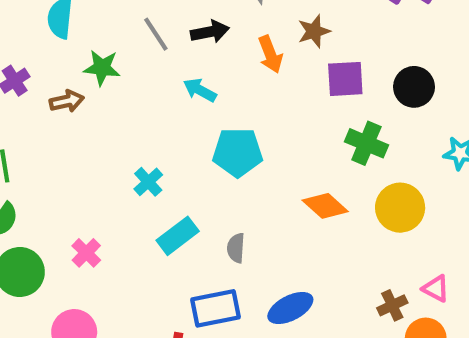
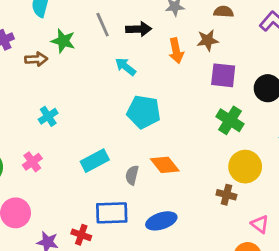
cyan cross: (148, 182) -> (48, 116), moved
orange diamond: (325, 206) -> (165, 165), moved
brown cross: (392, 305) -> (226, 195), moved, turned 30

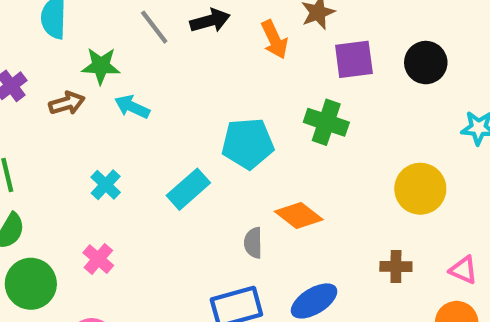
cyan arrow: (126, 67) -> (132, 107), moved
green cross: (230, 120) -> (326, 122), moved
cyan rectangle: (95, 161) -> (188, 189), moved
brown cross: (226, 195) -> (396, 266), moved

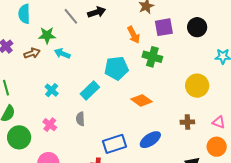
orange arrow: (274, 40) -> (134, 35), moved
gray semicircle: (253, 243) -> (80, 119), moved

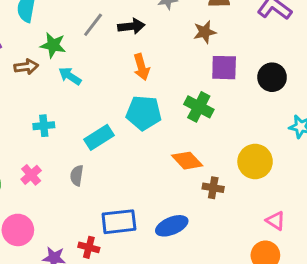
gray line: (71, 16) -> (93, 25), turned 66
orange arrow: (134, 35) -> (141, 67), moved
cyan cross: (52, 90) -> (44, 126), turned 32
orange diamond: (142, 100) -> (187, 161), moved
brown cross: (187, 122) -> (213, 188), moved

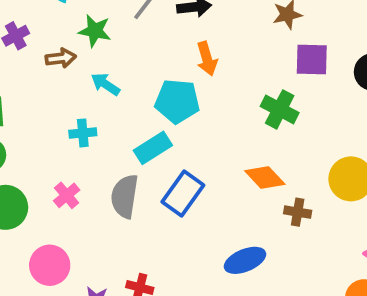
cyan arrow: (70, 76) -> (105, 84), moved
cyan pentagon: (144, 113) -> (177, 101), moved
gray semicircle: (77, 176) -> (125, 196), size x1.6
blue rectangle: (119, 222) -> (183, 193), moved, turned -48

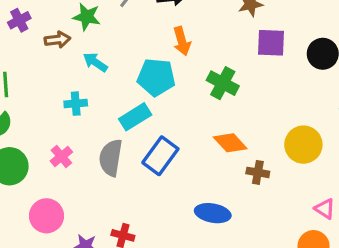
green cross: (280, 109) -> (223, 83), moved
blue ellipse: (245, 260) -> (213, 213), turned 32

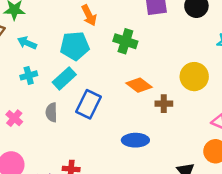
cyan cross: (76, 104) -> (29, 75), moved
gray semicircle: (111, 158) -> (51, 112), size x0.7

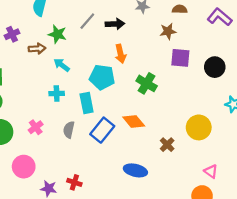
cyan rectangle: (64, 78) -> (87, 103), turned -72
orange diamond: (139, 85) -> (134, 122), moved
brown cross: (164, 104) -> (167, 145), turned 32

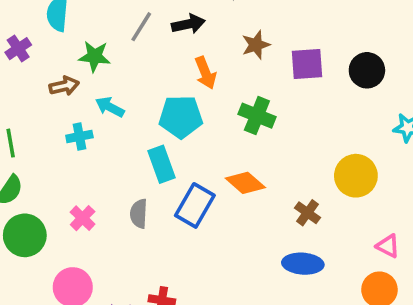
brown star: (168, 31) -> (256, 45), moved
purple cross: (12, 34) -> (18, 49), moved
cyan cross: (57, 93) -> (79, 136), moved
blue ellipse: (135, 170) -> (303, 264), moved

